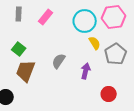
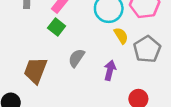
green square: (19, 49) -> (57, 27), moved

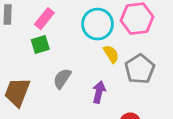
green square: (57, 27) -> (40, 44), turned 35

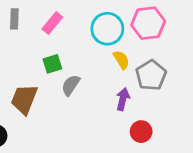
green square: (40, 44) -> (52, 64), moved
purple arrow: (99, 92) -> (123, 99), moved

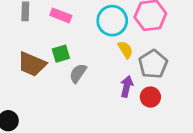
pink rectangle: (52, 23) -> (61, 15), turned 72
brown trapezoid: (24, 99) -> (32, 64), moved, turned -88
red circle: (141, 132) -> (150, 97), moved

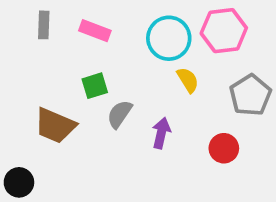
brown trapezoid: (32, 64) -> (55, 125), moved
gray pentagon: (153, 64) -> (250, 95), moved
purple arrow: (127, 86) -> (161, 133), moved

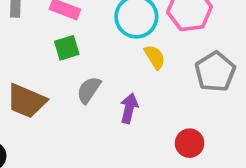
green square: (95, 86) -> (67, 48), moved
red circle: (224, 148) -> (190, 143), moved

